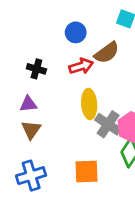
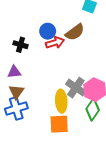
blue circle: (76, 32) -> (48, 31), moved
yellow ellipse: (89, 104) -> (61, 101), moved
blue cross: (31, 176) -> (16, 108), moved

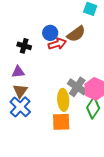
blue cross: (16, 108) -> (20, 107), turned -30

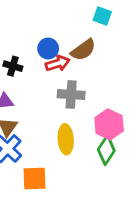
gray cross: (77, 87) -> (71, 95), moved, turned -30
orange square: (61, 122) -> (35, 179), moved

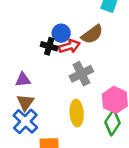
black cross: (13, 66) -> (49, 46), moved
gray cross: (71, 95) -> (81, 74), turned -30

